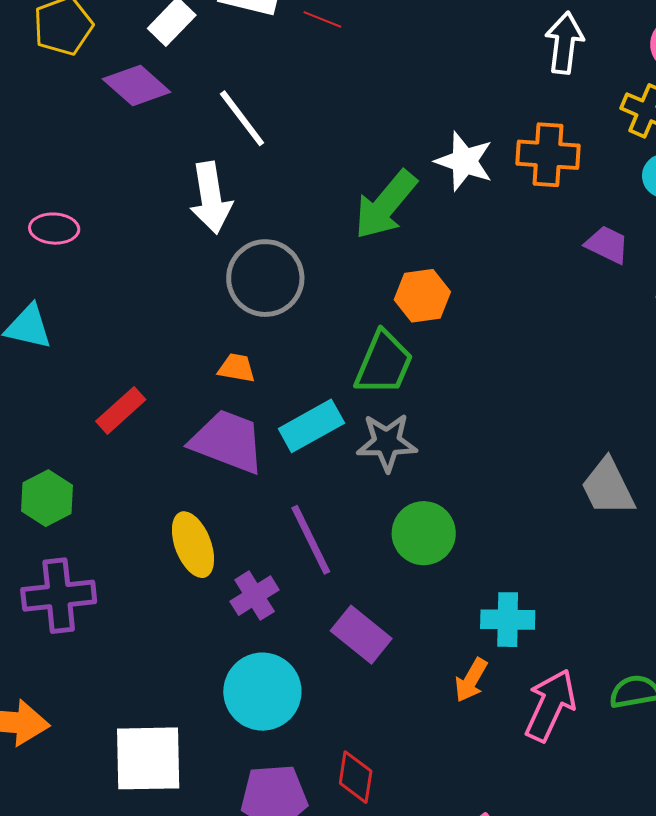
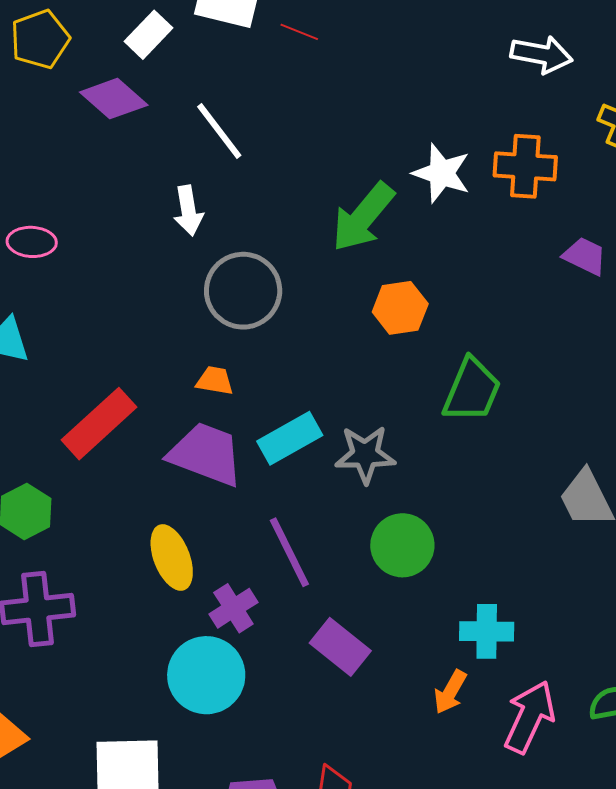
white arrow: (564, 43) -> (541, 54), turned 94
white arrow: (211, 198) -> (188, 211), size x0.7
green trapezoid: (384, 363) -> (472, 390), moved
red rectangle: (121, 410) -> (99, 424), size x1.5
cyan circle: (262, 692) -> (206, 675), moved

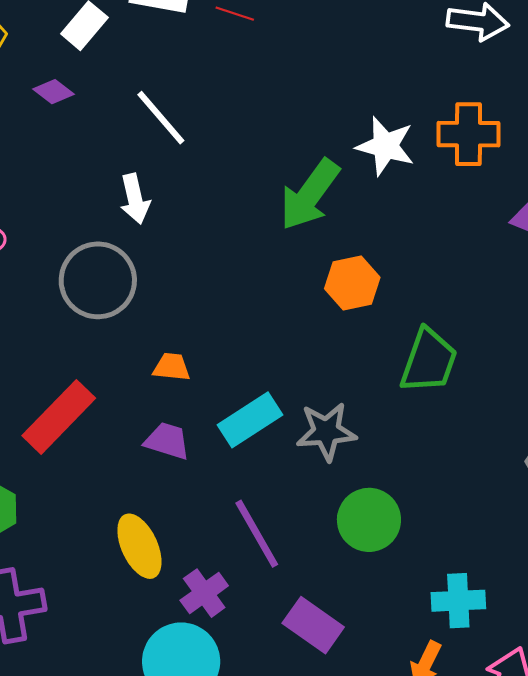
purple diamond: (114, 99) -> (54, 92), size x0.6
gray circle: (243, 291) -> (98, 280), moved
purple trapezoid: (206, 454) -> (167, 441), size x0.6

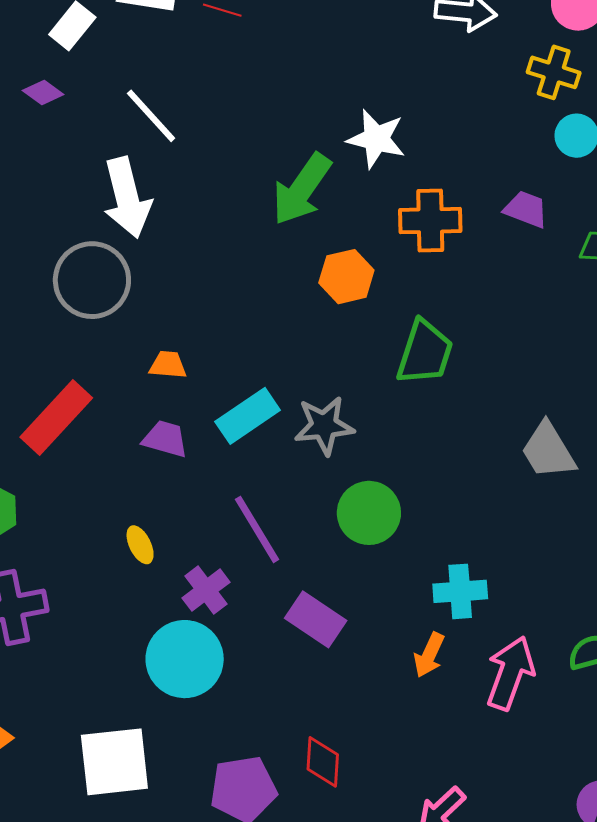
orange cross: (469, 134) -> (430, 221), moved
white arrow: (135, 199) -> (127, 198), size x1.6
yellow ellipse: (139, 546) -> (140, 545), size x0.6

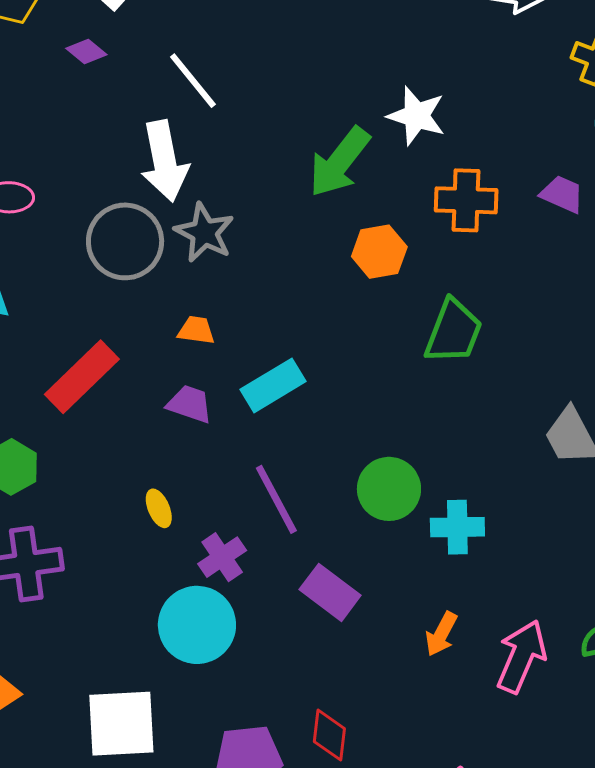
gray star: (324, 426) -> (204, 233), moved, turned 30
cyan cross: (460, 591) -> (457, 527), moved

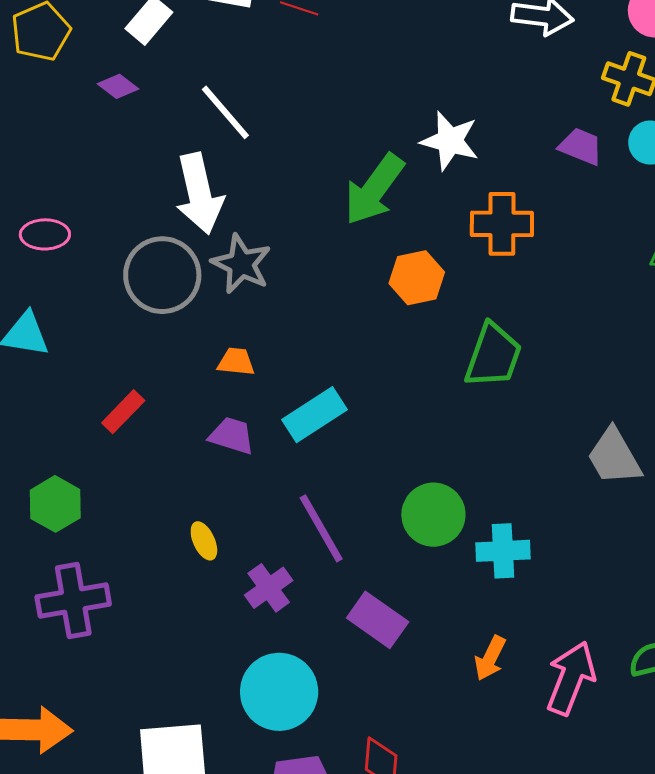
purple trapezoid: (562, 194) -> (581, 146), moved
red rectangle: (82, 377) -> (123, 412), size x0.6
cyan circle: (197, 625) -> (279, 692), moved

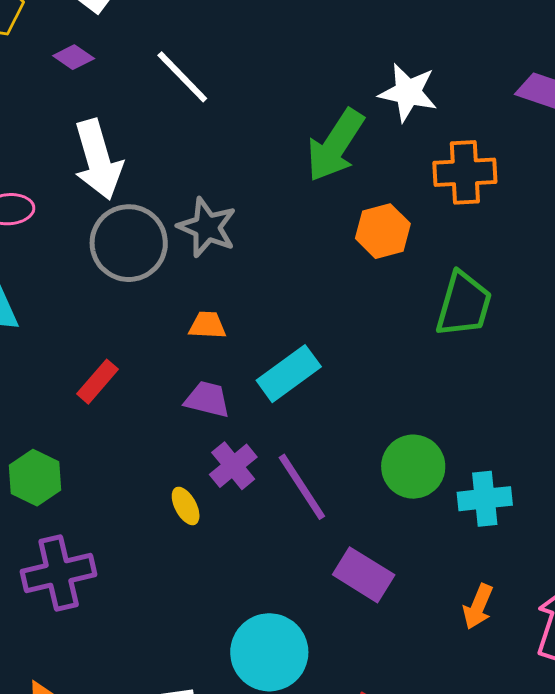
white arrow: (199, 194) -> (98, 160), moved
purple cross: (269, 588) -> (233, 466), moved

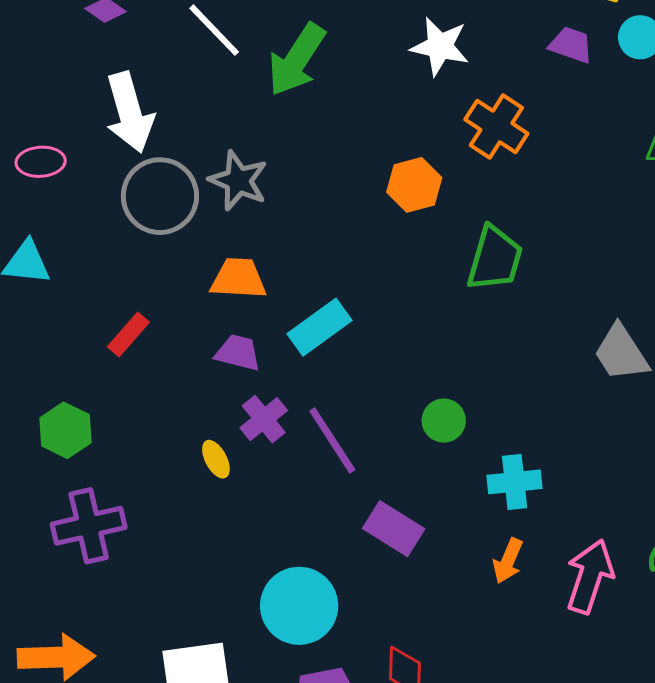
green arrow: (335, 145) -> (297, 60), moved
orange cross: (465, 172) -> (496, 127), turned 36
orange trapezoid: (207, 325) -> (238, 279), size x1.5
green circle: (413, 467) -> (444, 421), size x0.7
cyan cross: (485, 499) -> (515, 482), moved

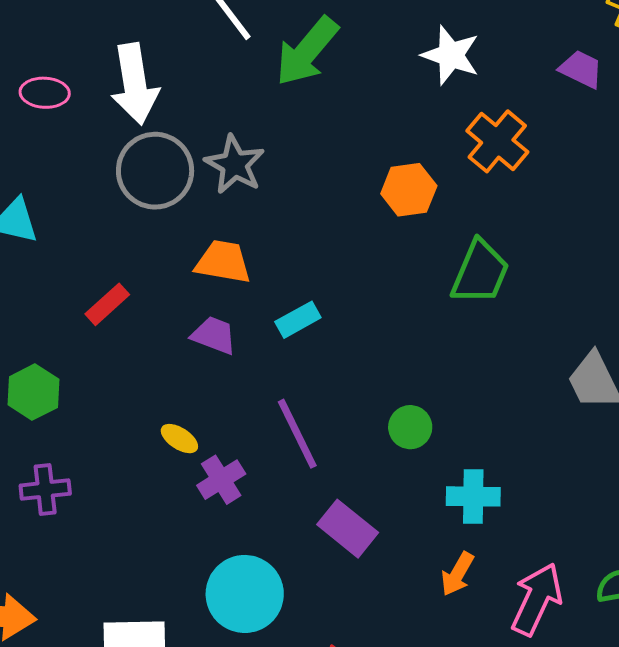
pink ellipse: (41, 162) -> (45, 93), moved
cyan rectangle: (319, 327) -> (298, 320), size x0.7
purple cross: (264, 419) -> (221, 480), moved
yellow ellipse: (216, 459) -> (179, 439), turned -36
purple cross: (89, 526) -> (45, 490), size x0.7

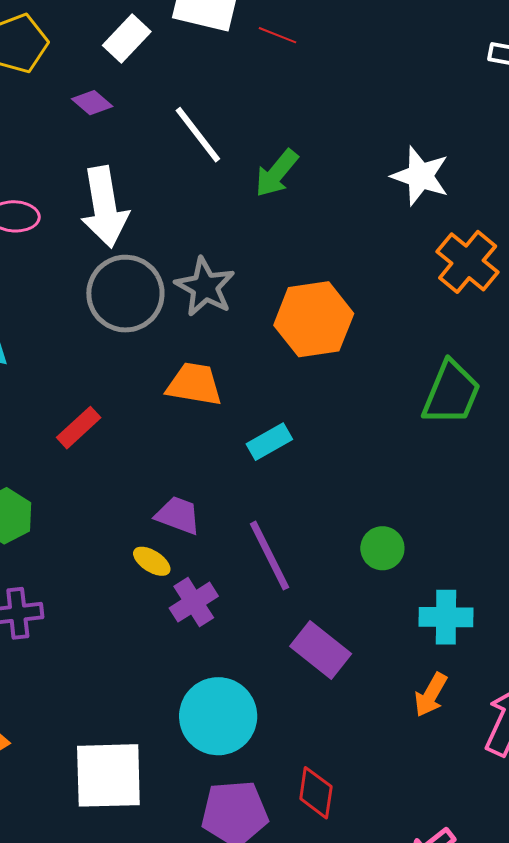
green arrow: (307, 51) -> (276, 173), size x0.7
orange hexagon: (409, 190) -> (314, 319), moved, size x1.4
purple trapezoid: (214, 335) -> (178, 515), moved

